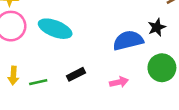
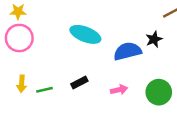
cyan ellipse: (55, 29) -> (85, 34), moved
green circle: (162, 68) -> (159, 92), moved

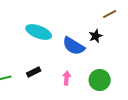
blue semicircle: (127, 51) -> (74, 46), turned -135
pink arrow: (119, 90) -> (67, 78), turned -72

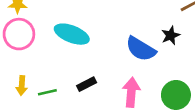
cyan ellipse: (39, 32) -> (72, 34), moved
pink arrow: (67, 78) -> (131, 92), size x1.5

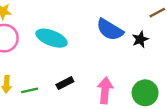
blue semicircle: (141, 49) -> (110, 30), moved

